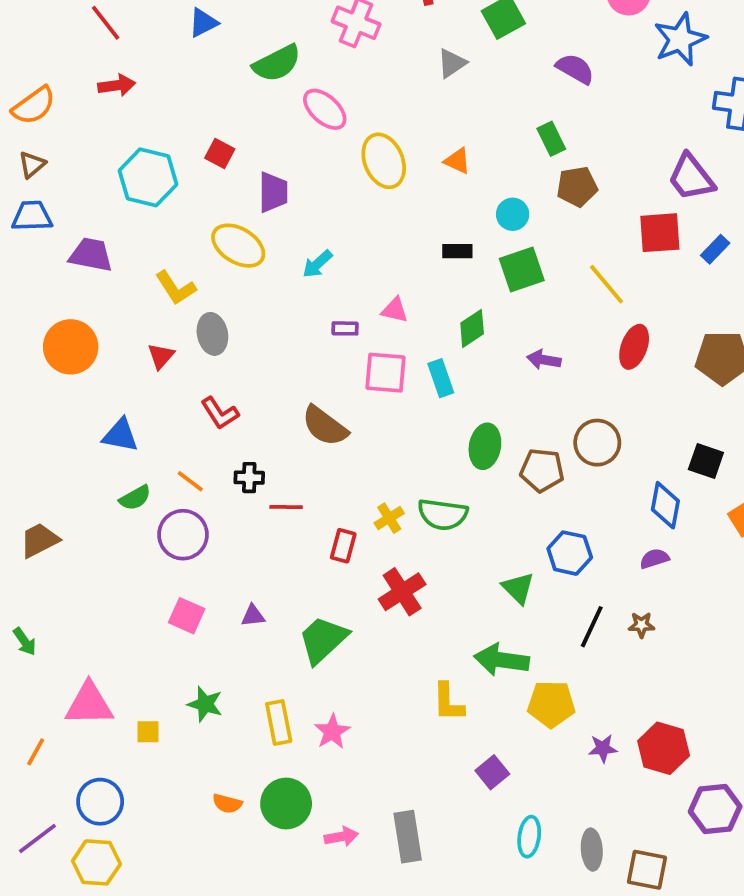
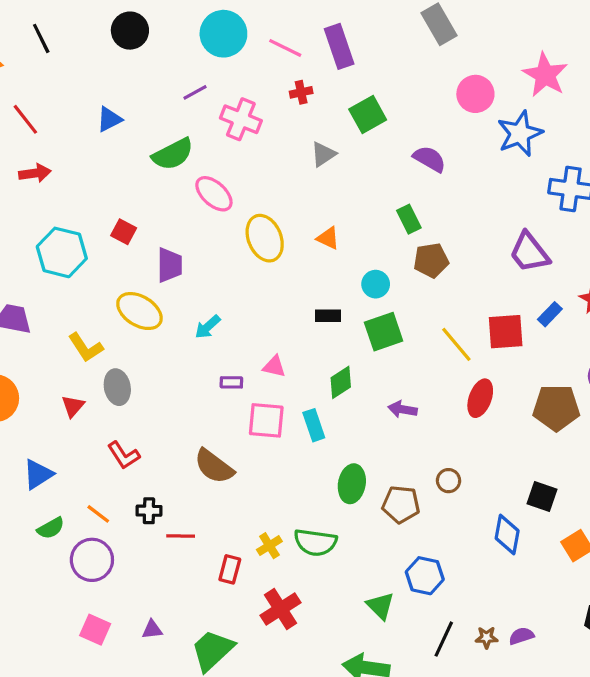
red square: (660, 233) -> (506, 332), moved
blue triangle: (120, 435) -> (38, 474), turned -44
brown circle: (597, 443) -> (449, 481), size x0.6
purple semicircle: (654, 559) -> (521, 636), moved

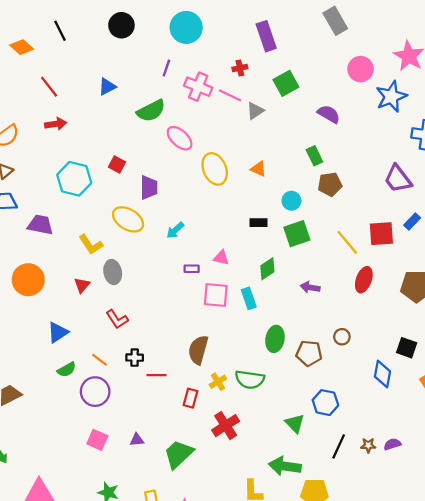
pink line: (285, 48) -> (230, 95), moved
purple line: (195, 92) -> (166, 68), turned -42
brown semicircle: (214, 466) -> (198, 350), moved, turned 68

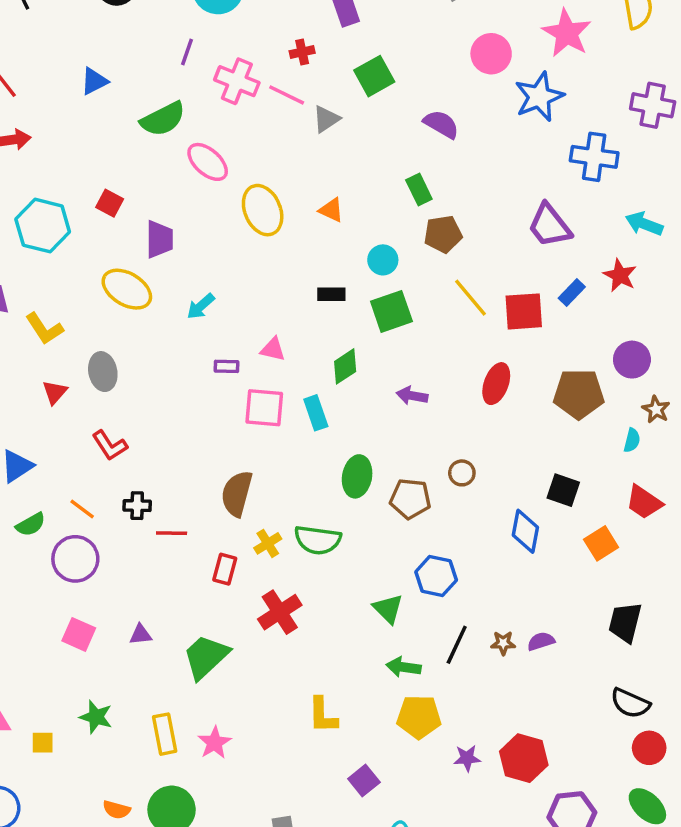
yellow line: (347, 242) -> (470, 298), moved
yellow L-shape: (91, 245) -> (44, 329), moved
green arrow: (285, 466) -> (403, 667), moved, size x0.7

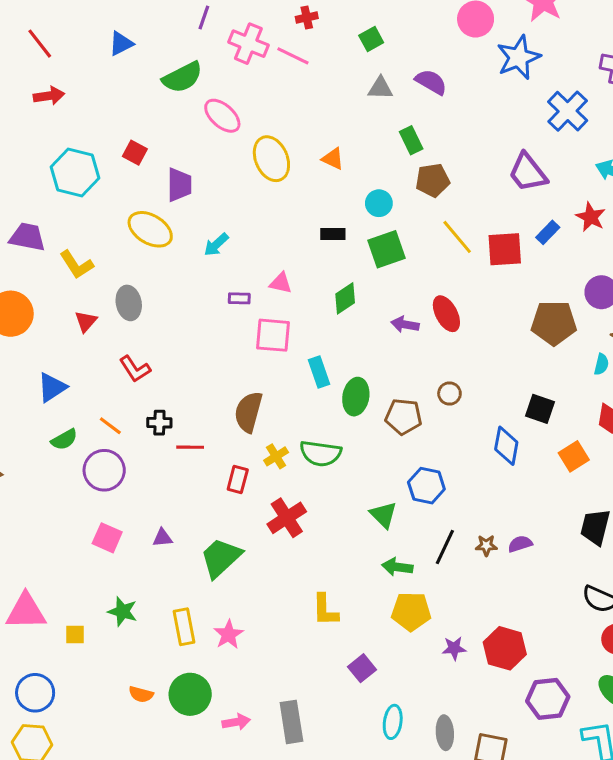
green square: (374, 76) -> (371, 39), size x0.7
gray triangle: (326, 119) -> (380, 88), moved, turned 36
blue cross: (594, 157) -> (568, 111), turned 36
red ellipse: (496, 384) -> (446, 314), moved, turned -48
cyan rectangle: (316, 413) -> (319, 372), moved

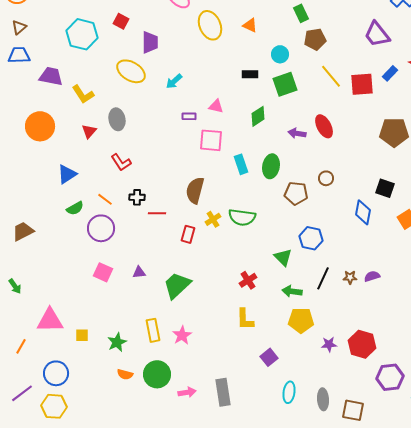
green ellipse: (356, 397) -> (271, 166), moved
red cross: (287, 518) -> (248, 280), moved, size x0.7
green star: (123, 611) -> (117, 342), moved, turned 30

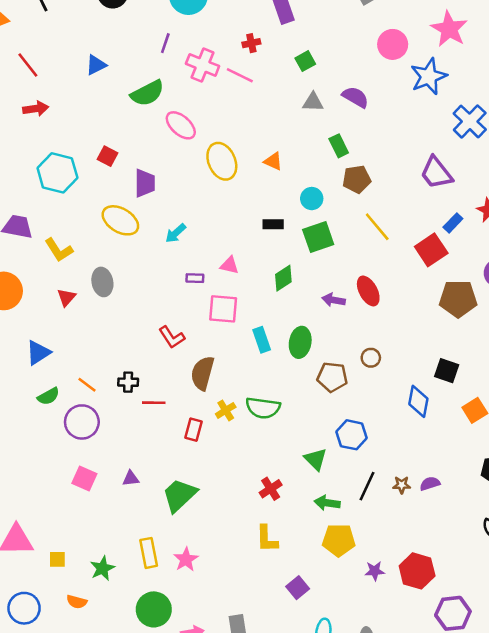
red square: (362, 84) -> (431, 250), moved, turned -30
red L-shape: (121, 162) -> (172, 337), moved
orange semicircle: (125, 374) -> (77, 602), moved

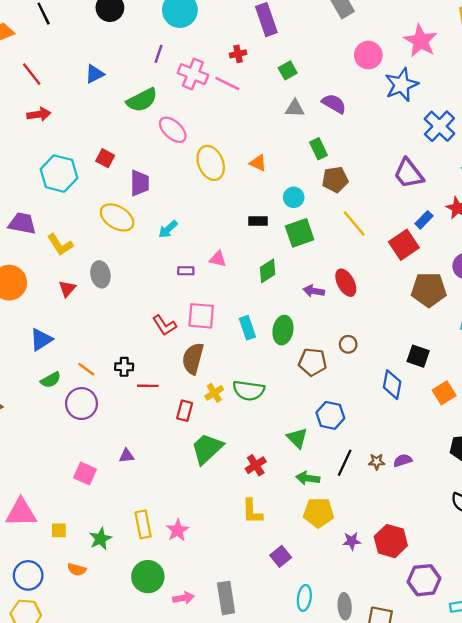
pink square: (223, 309) -> (201, 316), moved
pink square: (84, 478) -> (85, 473), moved
green trapezoid: (179, 495) -> (207, 449), moved

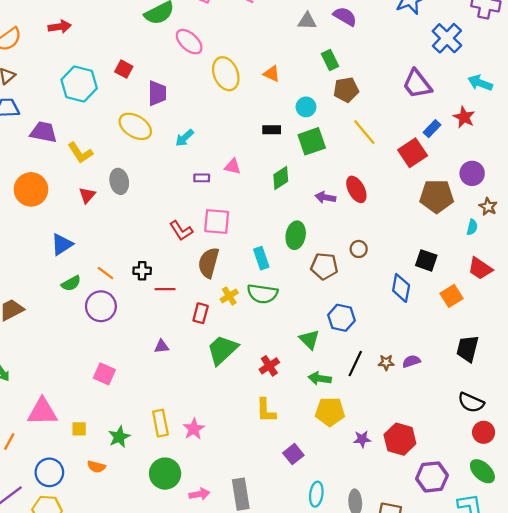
cyan rectangle: (247, 328) -> (261, 258), moved
purple triangle: (127, 456) -> (162, 346), moved

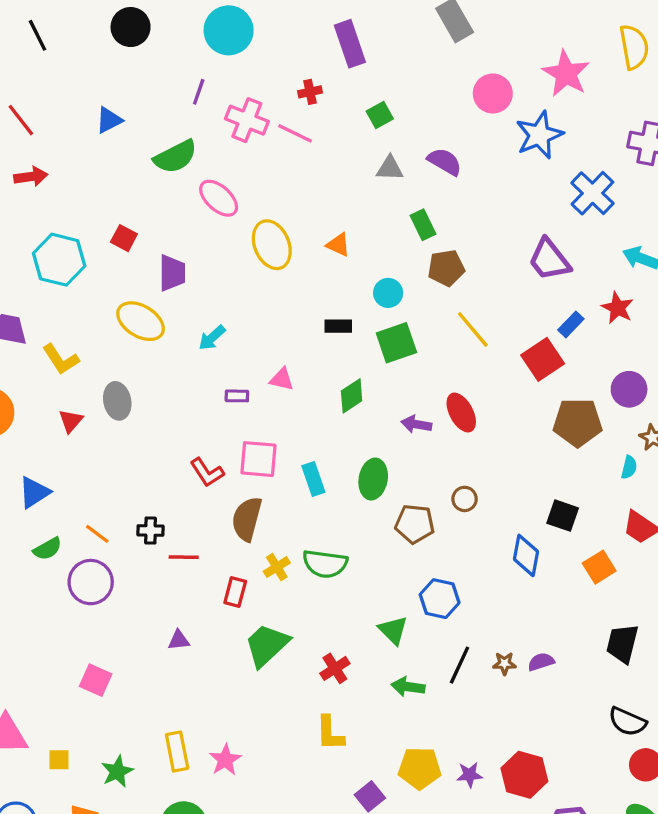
cyan rectangle: (261, 258) -> (313, 479), moved
yellow pentagon: (330, 412) -> (420, 768), moved

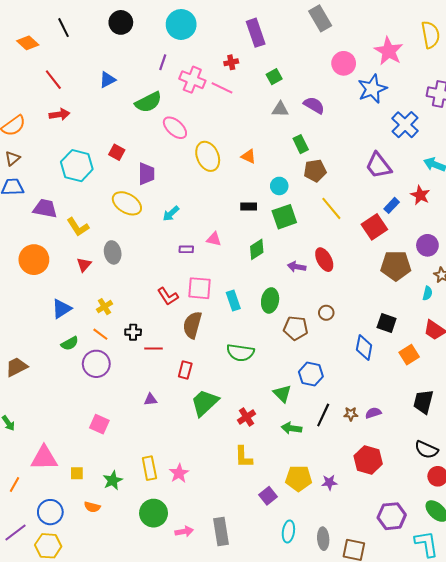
yellow cross: (277, 567) -> (104, 307), moved
red hexagon: (524, 775) -> (368, 460), moved

